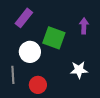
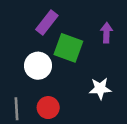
purple rectangle: (24, 18) -> (47, 23), moved
gray line: (13, 75) -> (16, 109), moved

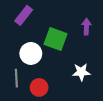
purple rectangle: (47, 23) -> (24, 15), moved
gray line: (16, 109) -> (16, 78), moved

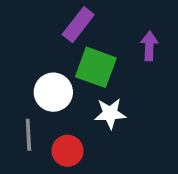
purple rectangle: (24, 15) -> (78, 25), moved
white star: (81, 72) -> (110, 113), moved

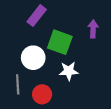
purple rectangle: (78, 25) -> (37, 16), moved

